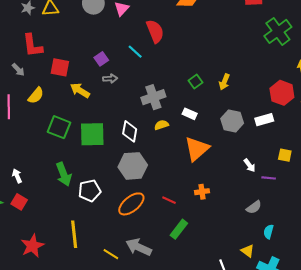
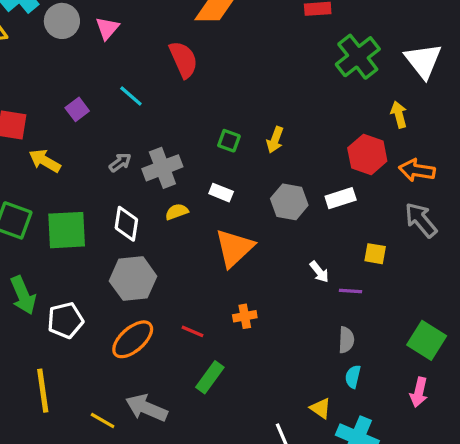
red semicircle: (155, 31) -> (183, 60), moved
gray arrow: (110, 79) -> (120, 162), moved, turned -32
green square: (196, 81) -> (229, 141), turned -32
gray semicircle: (254, 207) -> (346, 340), moved, turned -49

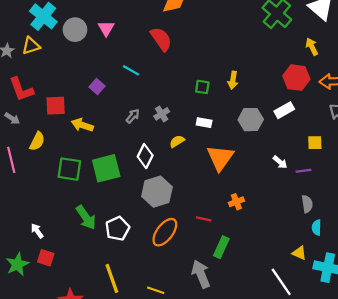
gray cross: (162, 168) -> (162, 114), size x0.6
white diamond: (126, 224) -> (145, 156), turned 30
gray arrow: (146, 408) -> (201, 274), moved, turned 56

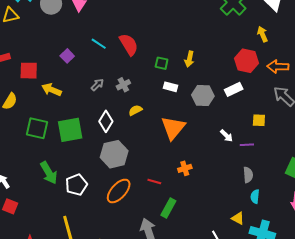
red semicircle: (161, 39) -> (129, 44), moved
white rectangle: (204, 123) -> (170, 87), moved

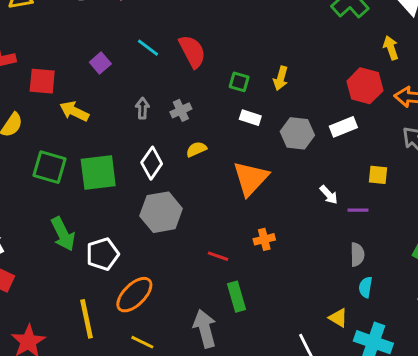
gray arrow: (97, 85) -> (142, 108), turned -48
orange ellipse: (119, 191) -> (134, 295), moved
green rectangle: (168, 208) -> (237, 297), turned -48

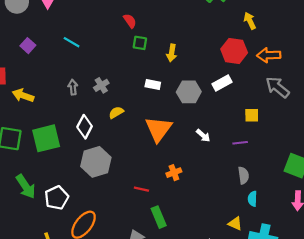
red semicircle: (192, 51) -> (130, 21), moved, size x0.6
purple square: (100, 63) -> (28, 46), moved
green square: (239, 82) -> (140, 43), moved
white arrow: (329, 195) -> (203, 136), moved

